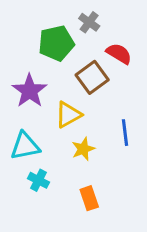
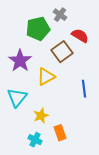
cyan triangle: (25, 146) -> (17, 98), turned -40
yellow star: (83, 149) -> (41, 116), moved
cyan cross: (38, 180) -> (35, 140), moved

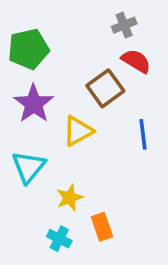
gray cross: (60, 15) -> (124, 25), moved, turned 32
green pentagon: (38, 29) -> (28, 49), moved
blue line: (84, 89) -> (143, 134), moved

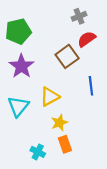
red semicircle: (136, 61) -> (87, 39), turned -66
yellow triangle: (78, 131) -> (50, 97), moved
yellow star: (69, 198) -> (59, 123), moved

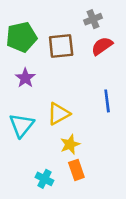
brown square: (67, 56) -> (61, 46), moved, turned 30
purple star: (21, 66) -> (25, 78), size x0.7

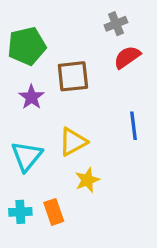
brown square: (61, 46) -> (73, 76), moved
orange rectangle: (76, 170) -> (54, 212), moved
cyan cross: (44, 179) -> (20, 212), moved, turned -30

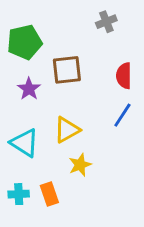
red semicircle: (127, 57) -> (124, 76), moved, turned -55
blue line: (134, 126) -> (122, 115), turned 40
cyan triangle: (27, 156) -> (25, 143), turned -36

